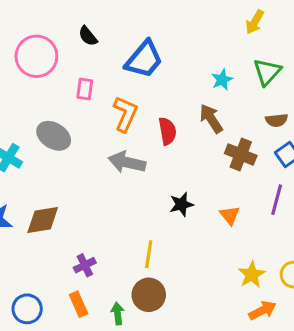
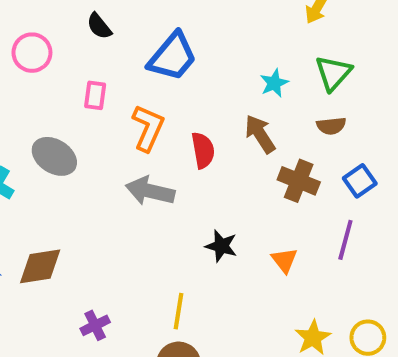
pink circle: (36, 56) -> (32, 53), size x0.7
brown semicircle: (277, 120) -> (331, 126), moved
black star: (181, 204) -> (221, 246), turned 30

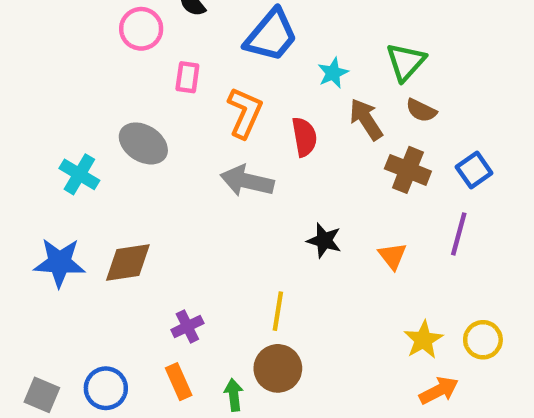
pink circle: (32, 53) -> (141, 29), moved
green triangle: (333, 73) -> (406, 62), moved
cyan star: (274, 83) -> (333, 73), moved
brown semicircle: (331, 126) -> (421, 110), moved, turned 32

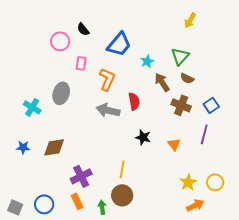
red semicircle: (304, 137) -> (134, 101), moved
gray ellipse: (143, 143) -> (61, 93), turned 75
blue star: (60, 263) -> (23, 147), size x0.6
purple cross: (187, 327) -> (81, 176), size x1.5

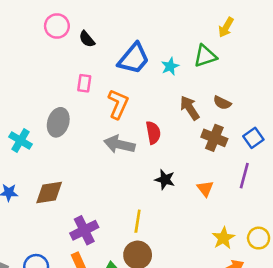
pink circle: (60, 41) -> (57, 26), moved
green triangle: (180, 56) -> (205, 56), moved, turned 30
cyan star: (147, 61) -> (170, 66), moved

